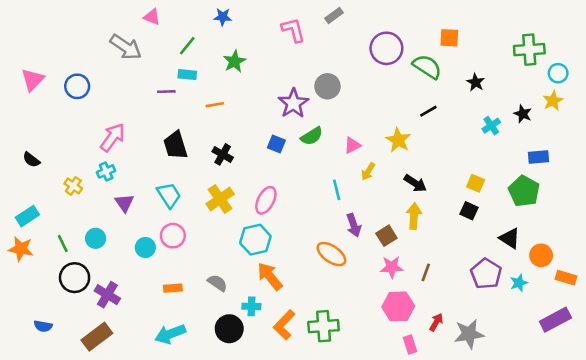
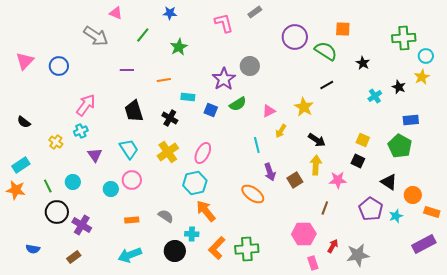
cyan rectangle: (187, 75) -> (188, 97), moved
pink star: (392, 267) -> (338, 180), moved
brown rectangle: (97, 337) -> (74, 257), size x0.6

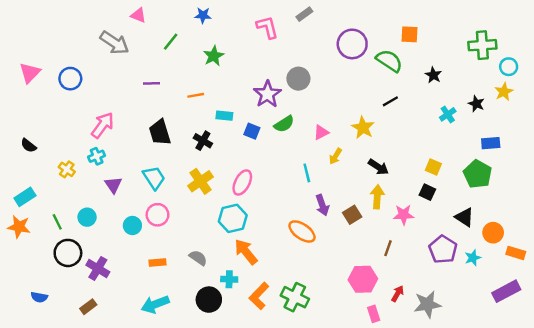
green cross: (247, 249) -> (295, 297), turned 30

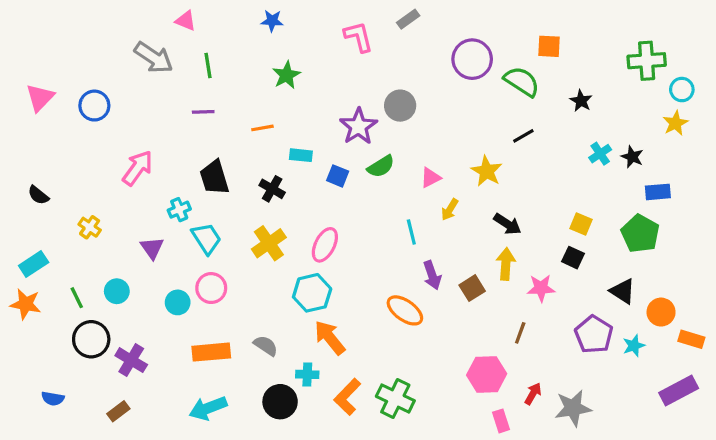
green line: (171, 42) -> (208, 66), moved, turned -48
black star: (476, 104) -> (632, 157), moved
cyan cross: (97, 156) -> (179, 210), moved
orange rectangle: (157, 263) -> (211, 352), size x1.6

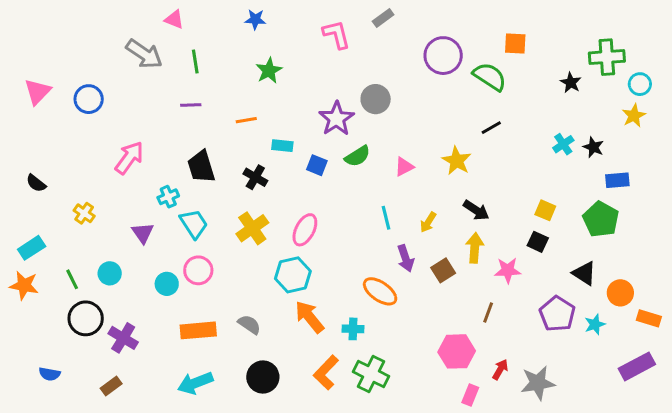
black star: (581, 101) -> (571, 83), moved
yellow arrow: (450, 210) -> (428, 222), moved
cyan cross: (307, 374) -> (353, 329), moved
pink rectangle: (501, 421) -> (470, 395), turned 40

